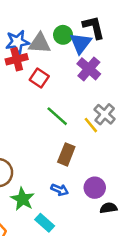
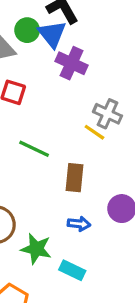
green line: (57, 116) -> (34, 149), moved

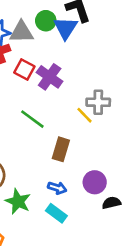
purple cross: (72, 63) -> (50, 77), moved
gray cross: (108, 114) -> (98, 102), turned -35
cyan rectangle: (72, 270) -> (56, 213), moved

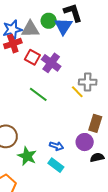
brown rectangle: (61, 149) -> (95, 123), moved

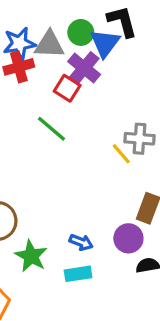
red square: (32, 57) -> (67, 88), moved
purple cross: (51, 63) -> (84, 68), moved
green line: (38, 94) -> (52, 129), moved
cyan rectangle: (56, 165) -> (78, 274), turned -49

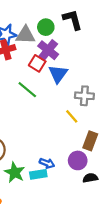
blue triangle: (105, 43) -> (58, 74), moved
yellow line: (121, 154) -> (72, 116), moved
cyan rectangle: (78, 274) -> (38, 174), moved

